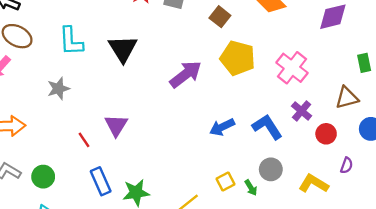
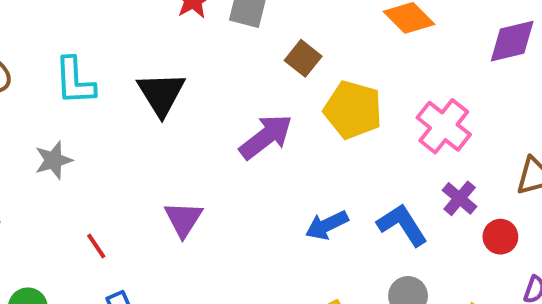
brown square: (220, 17) -> (303, 58), moved
purple triangle: (116, 125) -> (183, 219), moved

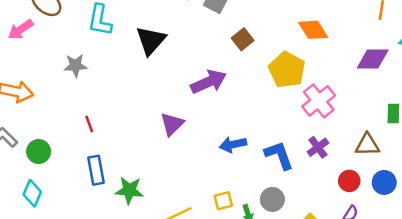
yellow pentagon: (353, 110) -> (287, 70), moved
purple triangle: (183, 219) -> (172, 124), moved
red circle: (500, 237) -> (349, 181), moved

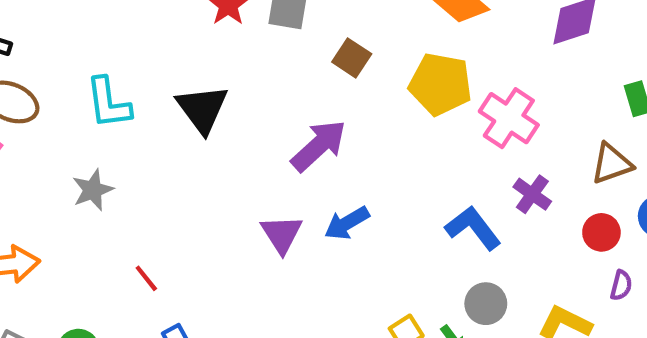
blue arrow: (233, 145) -> (347, 223), moved

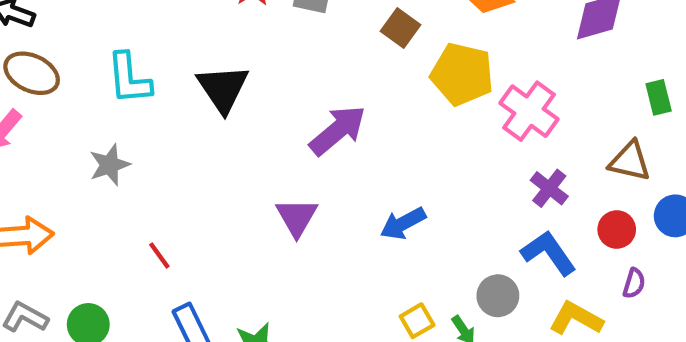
brown square: (352, 58) -> (400, 28), moved
brown triangle: (612, 164) -> (630, 161), turned 30
blue arrow: (347, 223) -> (403, 223), moved
blue L-shape: (473, 228) -> (549, 253), moved

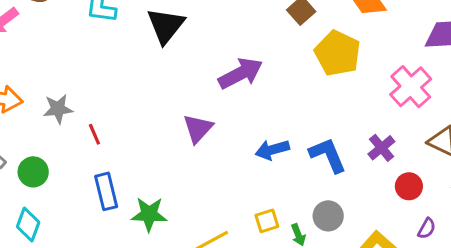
pink cross: (529, 111) -> (411, 87), moved
gray star: (110, 165) -> (58, 109), moved
red circle: (617, 229) -> (409, 186), moved
blue L-shape: (549, 253) -> (328, 155), moved

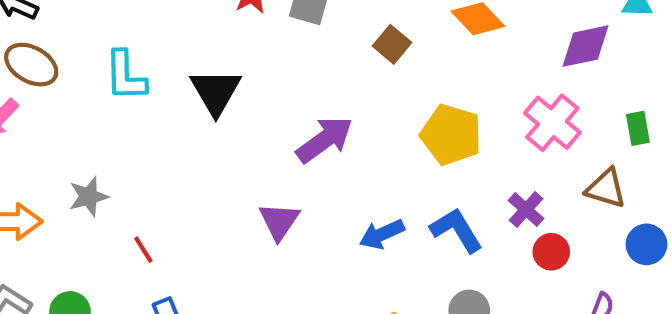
yellow pentagon: (338, 53) -> (451, 135), moved
gray star: (58, 109) -> (89, 197), moved
red circle: (409, 186) -> (551, 252), moved

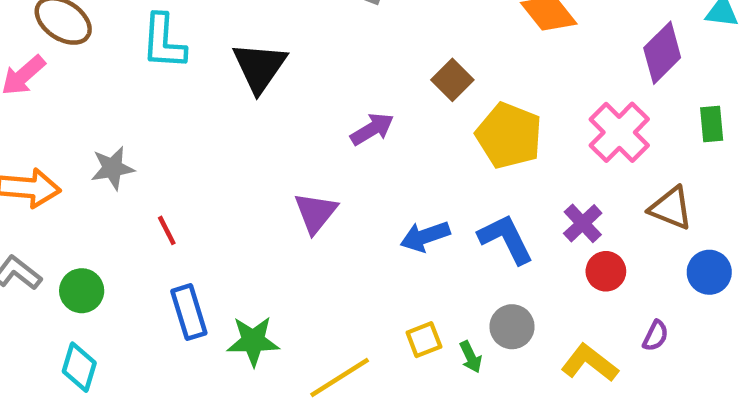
brown square: (392, 44) -> (452, 80), moved
purple diamond: (585, 46) -> (662, 53), turned -38
green rectangle: (638, 128) -> (712, 124), moved
purple arrow: (325, 140) -> (372, 129), size x0.7

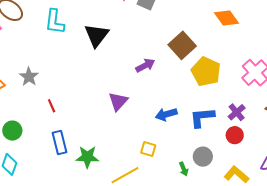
brown square: (452, 80) -> (182, 45), size x1.5
gray star: (112, 168) -> (29, 77), turned -30
blue L-shape: (506, 239) -> (202, 117), turned -72
red circle: (606, 271) -> (235, 135), moved
yellow square: (424, 340) -> (148, 149), moved, turned 35

